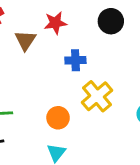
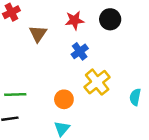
red star: (55, 23) -> (75, 20), moved
blue cross: (75, 60) -> (80, 51), turned -35

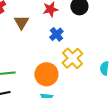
orange circle: (64, 99) -> (46, 74), size x1.5

